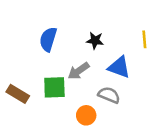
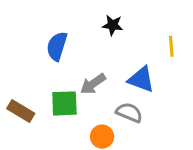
black star: (95, 41) -> (113, 25), moved

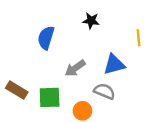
blue triangle: (141, 79) -> (114, 65), turned -35
green square: (64, 103) -> (50, 97), moved

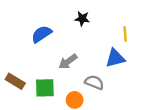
blue semicircle: (46, 38) -> (42, 34), turned 40
blue triangle: (114, 65) -> (115, 58), moved

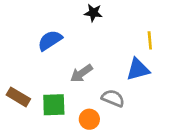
black star: (82, 19) -> (93, 13), moved

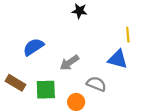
blue semicircle: (50, 40) -> (33, 47), moved
blue triangle: (138, 69) -> (118, 59), turned 30

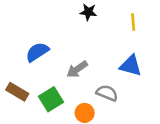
yellow line: (128, 35) -> (133, 22), moved
green square: (46, 90) -> (51, 99), turned -30

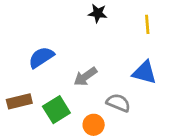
brown rectangle: (17, 92) -> (19, 101), turned -45

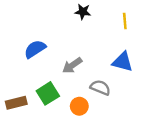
brown rectangle: (19, 101) -> (16, 103), moved

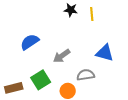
yellow line: (125, 21) -> (92, 14), moved
gray semicircle: (100, 88) -> (86, 75), turned -30

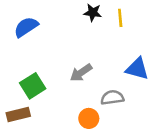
blue semicircle: (30, 42) -> (26, 27), moved
green square: (41, 80) -> (33, 86), moved

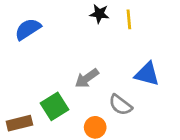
green square: (33, 86) -> (54, 106), moved
gray semicircle: (112, 98) -> (120, 105), turned -135

